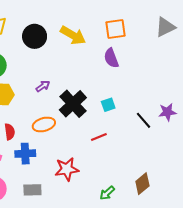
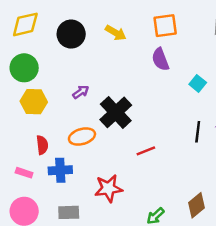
yellow arrow: (73, 35) -> (116, 33), size x0.7
cyan square: (108, 105) -> (198, 83), moved, turned -32
black line: (143, 120) -> (198, 132), turned 48

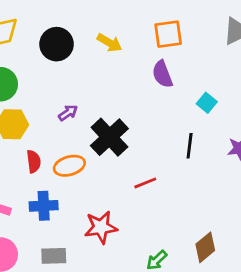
black line: (198, 132) -> (190, 146), moved
red semicircle: (42, 145) -> (34, 161), moved

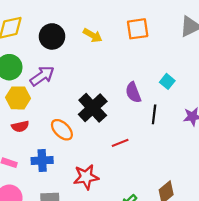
purple semicircle: (162, 74) -> (133, 92), moved
purple arrow: (68, 113) -> (42, 76), moved, size x1.6
red semicircle: (34, 161) -> (20, 126), moved, turned 84
orange ellipse: (69, 166) -> (62, 130), turned 60

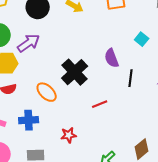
cyan square: (167, 81) -> (142, 39), moved
red star: (86, 177) -> (69, 135), size x0.7

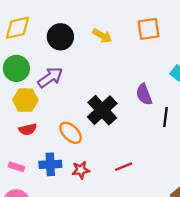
red line: (100, 104) -> (124, 167), moved
red star: (69, 135) -> (81, 170), moved

